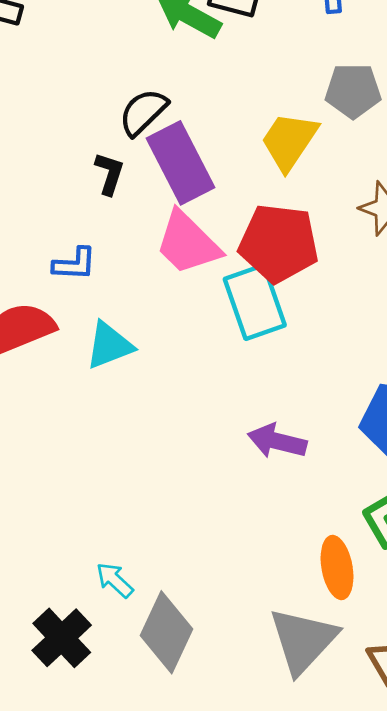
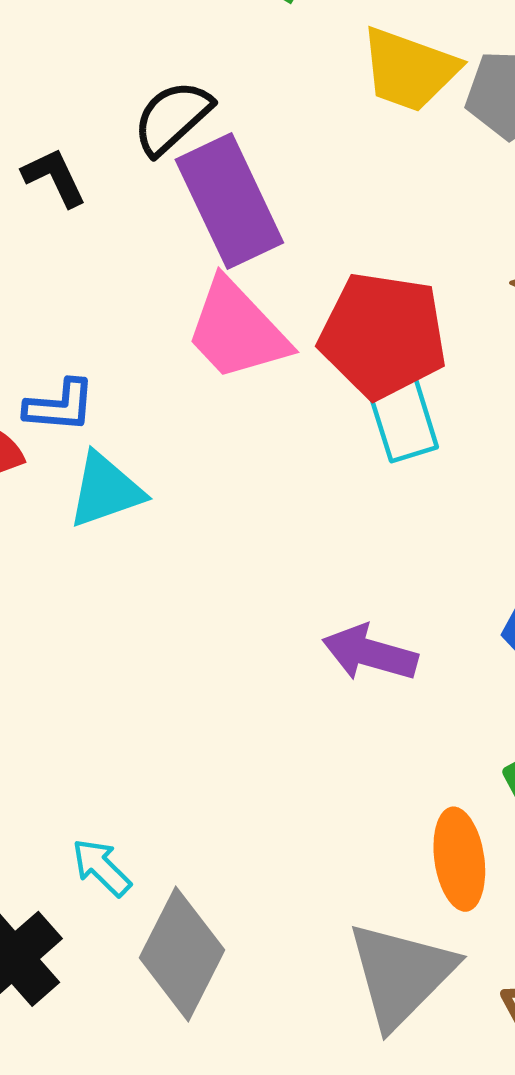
yellow trapezoid: (289, 141) -> (409, 70), moved, turned -106
black L-shape: (109, 174) -> (54, 177), moved, turned -45
blue L-shape: (74, 264) -> (60, 406), moved
cyan rectangle: (255, 302) -> (403, 419), moved, size x0.7

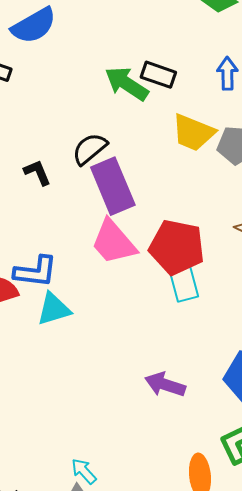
blue L-shape: (60, 406) -> (35, 272), size x1.4
cyan arrow: (102, 868) -> (84, 471), moved

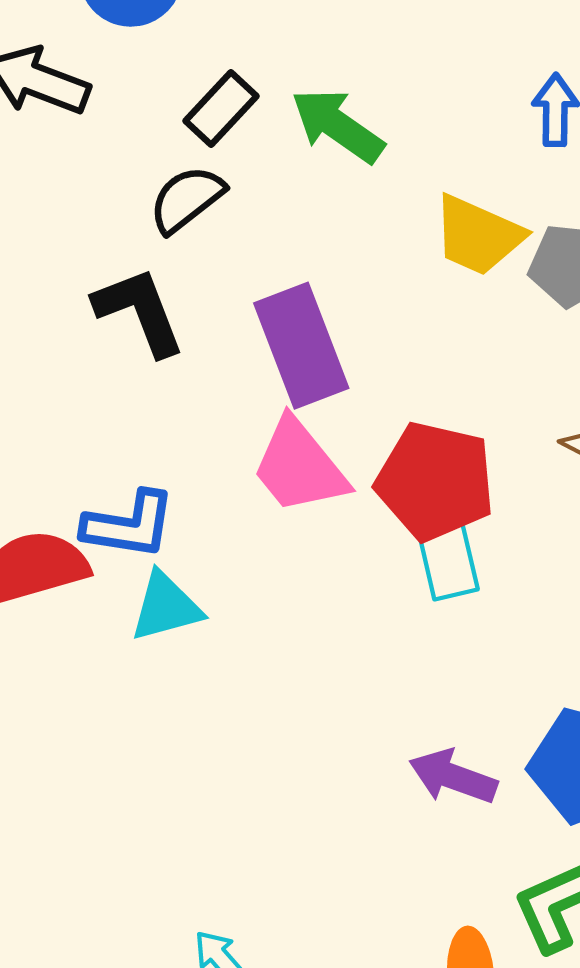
black rectangle: (158, 75) -> (221, 108), moved, turned -68
black semicircle: (90, 149) -> (187, 199), moved
black L-shape: (37, 172) -> (139, 311), size x1.6
purple arrow: (165, 385) -> (453, 777), moved

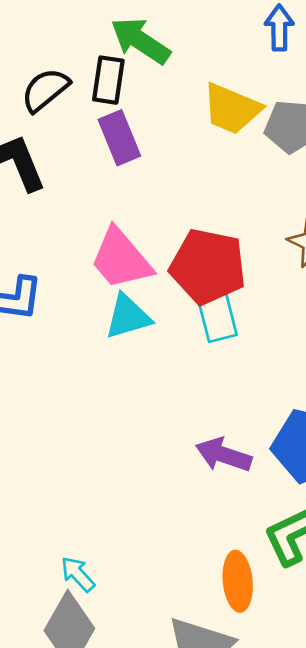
black rectangle: (221, 108) -> (108, 80), moved, turned -33
purple rectangle: (301, 346) -> (119, 138), moved, size x0.7
cyan triangle: (166, 607) -> (128, 317), moved

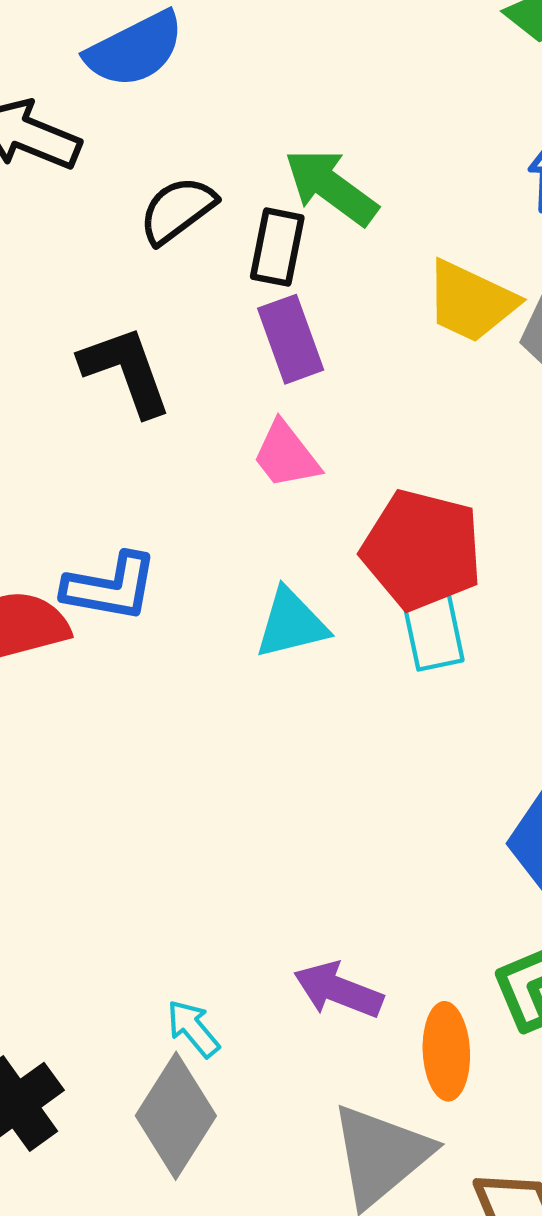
black semicircle: (45, 90) -> (177, 210), moved
pink trapezoid: (121, 259) -> (286, 455), moved, size x0.7
purple arrow: (224, 455) -> (338, 990), moved

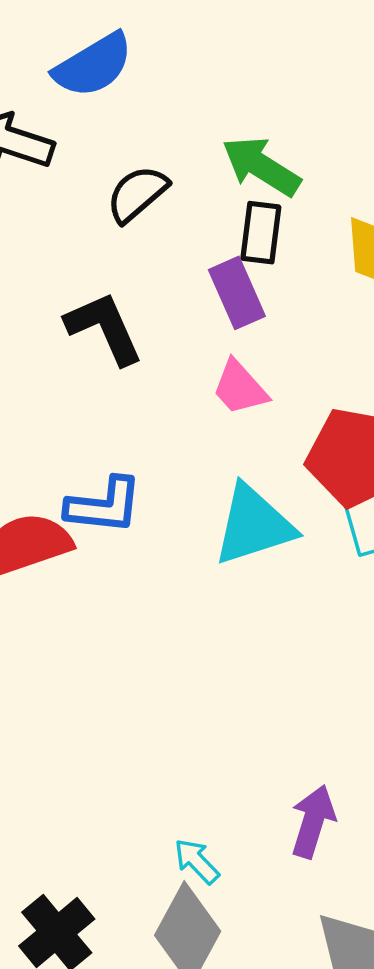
black rectangle: (277, 247) -> (261, 233), moved
cyan triangle: (291, 624) -> (254, 525), size x1.4
purple arrow: (338, 990) -> (313, 821), turned 90

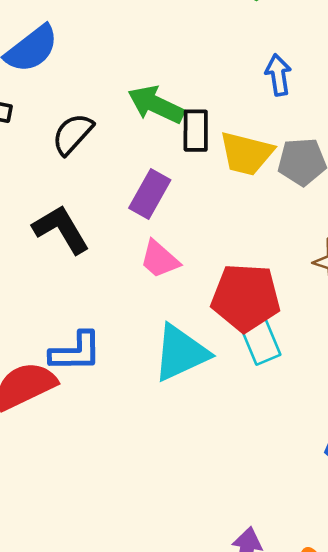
black rectangle: (261, 233) -> (196, 131), moved
purple rectangle: (237, 293) -> (150, 194), turned 60

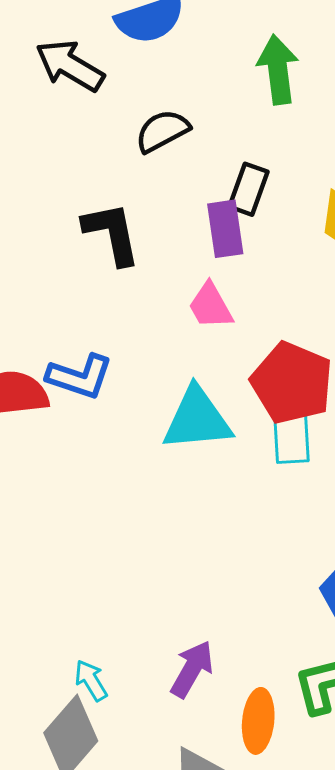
green arrow: (156, 105) -> (278, 70), moved, turned 38
black rectangle: (196, 131) -> (248, 189), moved
purple rectangle: (150, 194) -> (225, 229), turned -57

